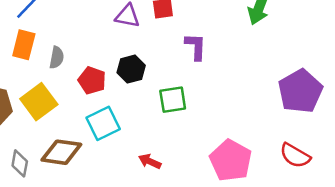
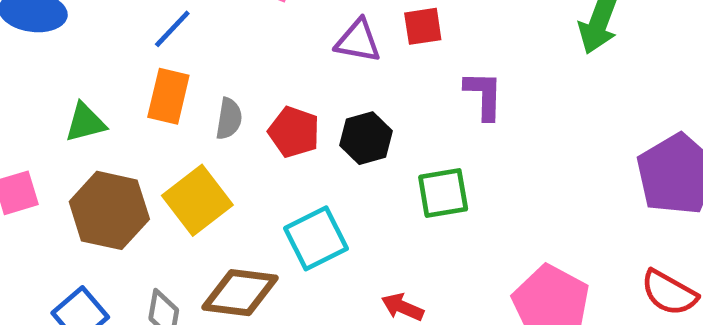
red pentagon: (92, 80) -> (294, 132), moved

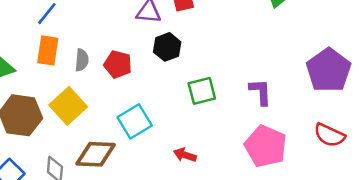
purple L-shape: (484, 95) -> (261, 92), moved
black hexagon: (366, 138) -> (167, 47), moved

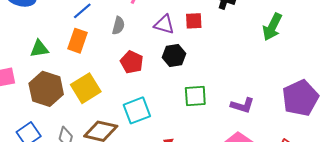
gray semicircle: (82, 60) -> (118, 26), moved
purple L-shape: (261, 92) -> (242, 105), turned 100

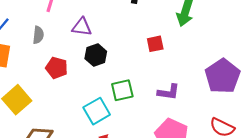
red square: (194, 21) -> (155, 44), moved
cyan square: (137, 110) -> (97, 111), moved

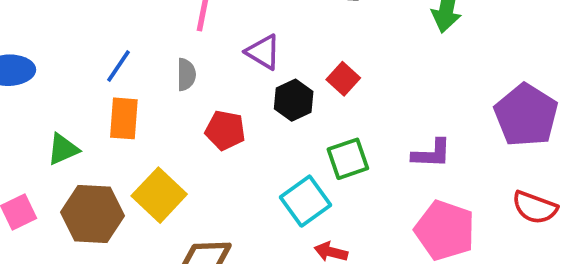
purple triangle: (82, 27) -> (263, 52), turned 30
red square: (155, 44) -> (343, 79), moved, turned -30

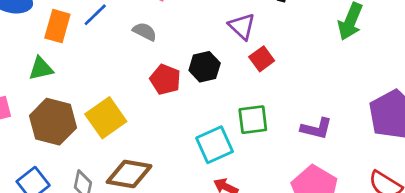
purple triangle: (263, 52) -> (242, 26), moved
gray semicircle: (186, 75) -> (145, 32), turned -75
black hexagon: (294, 100) -> (205, 67), moved
orange rectangle: (124, 118) -> (57, 26), moved

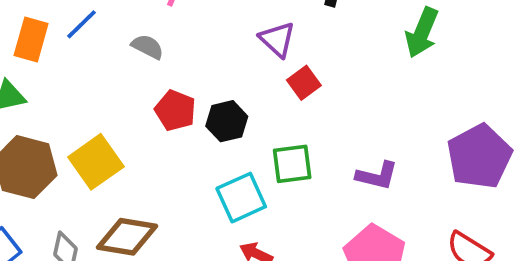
black hexagon: (205, 67) -> (227, 121), moved

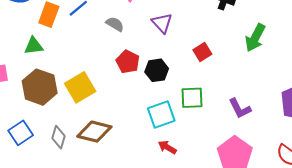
green arrow: (422, 33) -> (255, 38), moved
purple triangle: (277, 39) -> (162, 23), moved
purple L-shape: (377, 176) -> (240, 108), turned 45

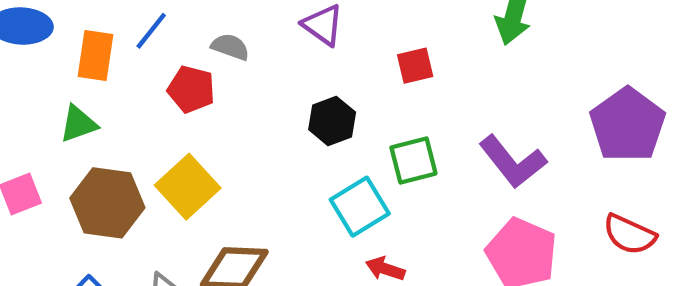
red square: (202, 52) -> (415, 66), turned 30
red pentagon: (128, 62) -> (191, 89), moved
purple L-shape: (240, 108) -> (513, 162), size x1.4

